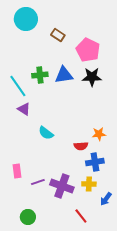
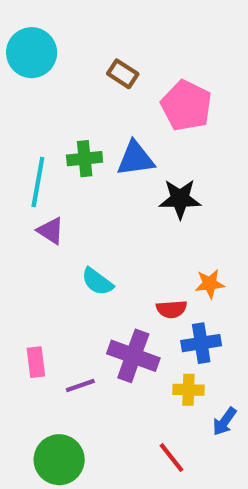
cyan circle: (26, 19) -> (32, 53), moved
black star: (92, 77) -> (180, 199), moved
cyan line: (18, 86) -> (38, 182), turned 45
purple cross: (62, 186) -> (133, 356), moved
green circle: (28, 217) -> (59, 460), size x1.5

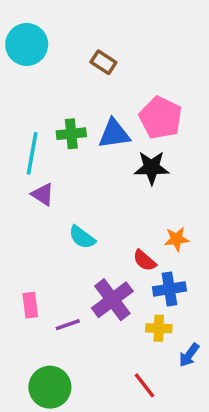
pink pentagon: (186, 106) -> (161, 118), moved
red semicircle: (171, 309) -> (144, 260), turned 45
purple cross: (133, 356) -> (112, 300), turned 33

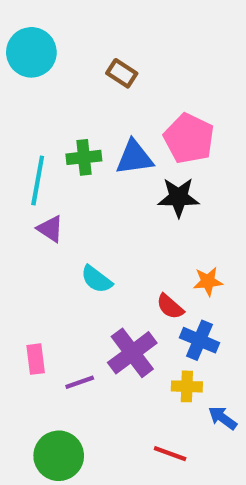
blue cross: (169, 289) -> (199, 340), turned 32
blue arrow: (189, 355) -> (223, 418), turned 90
red line: (144, 385) -> (170, 454), turned -32

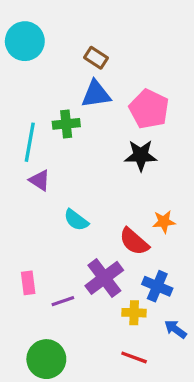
blue triangle: (134, 157) -> (96, 94), moved
red semicircle: (170, 307) -> (134, 242), size x1.4
blue cross: (199, 340) -> (157, 286), moved
yellow cross: (187, 386) -> (134, 313), moved

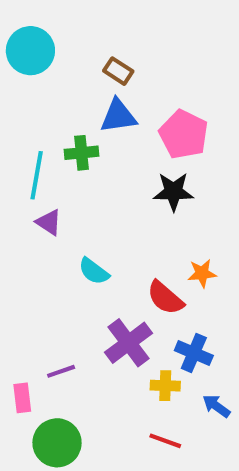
pink rectangle: (28, 283) -> (22, 398), moved
purple line: (63, 301) -> (61, 371), moved

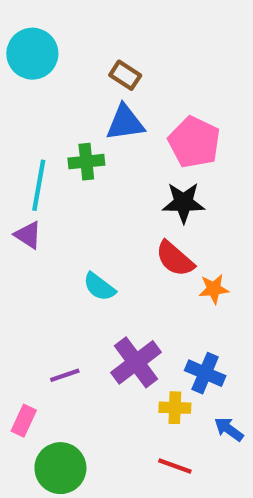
purple triangle: (49, 222) -> (28, 235), moved
red semicircle: (165, 298) -> (175, 259), moved
purple line: (61, 371) -> (65, 375), moved
pink rectangle: (22, 398) -> (24, 421), turned 32

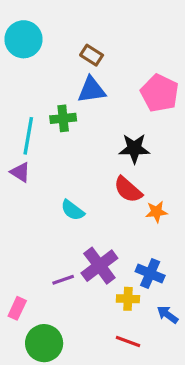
pink pentagon: (194, 142) -> (160, 93), moved
purple line: (65, 375) -> (63, 280), moved

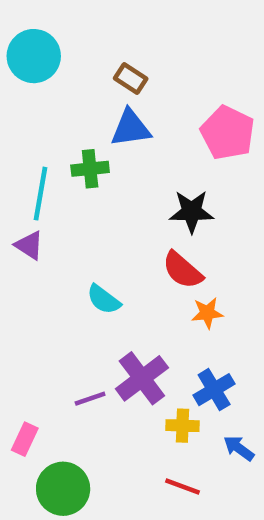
orange star: (156, 212) -> (207, 313), moved
blue cross: (150, 273) -> (214, 390), turned 36

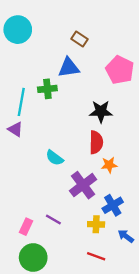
brown rectangle: (131, 79) -> (79, 39), moved
red semicircle: (182, 270) -> (96, 142), turned -130
purple cross: (142, 378) -> (83, 185), moved
purple line: (90, 399) -> (53, 220), moved, turned 49
pink rectangle: (25, 439) -> (26, 227), moved

